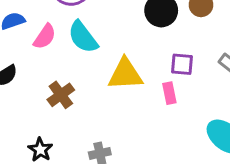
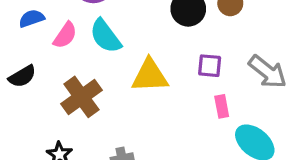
pink rectangle: (169, 93) -> (222, 106), moved
brown cross: (61, 95) -> (82, 97), size x1.4

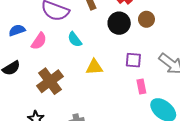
cyan semicircle: (105, 36) -> (75, 39), moved, size x0.7
yellow triangle: (150, 76) -> (94, 67), size x0.7

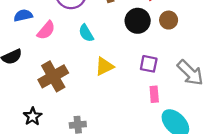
yellow triangle: (94, 67) -> (104, 66), turned -30

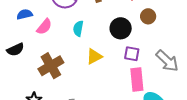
black circle: (138, 21) -> (121, 28), moved
cyan semicircle: (86, 33) -> (78, 29), turned 42
pink rectangle: (154, 94) -> (137, 79), size x1.6

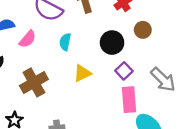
purple square: (132, 54) -> (124, 71), turned 35

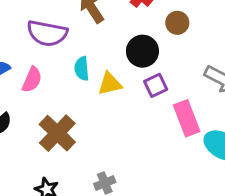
purple square: (124, 71) -> (156, 85), moved, turned 35
yellow triangle: (82, 73) -> (110, 84), moved, turned 30

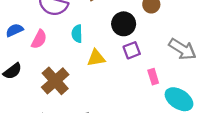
yellow triangle: (110, 84) -> (96, 58), moved
pink rectangle: (187, 118) -> (153, 77), size x0.6

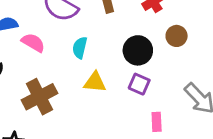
pink semicircle: (39, 39) -> (33, 43), turned -102
purple square: (132, 50) -> (139, 84), turned 30

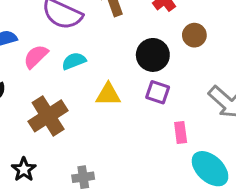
pink semicircle: (33, 43) -> (36, 57), turned -70
cyan semicircle: (80, 48) -> (74, 61), moved, turned 60

